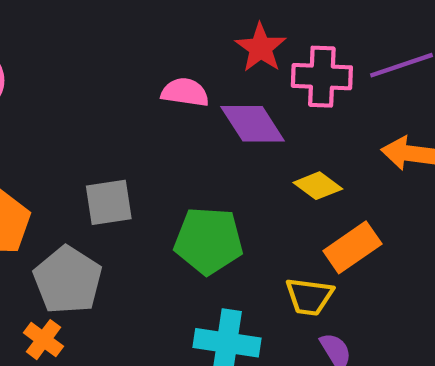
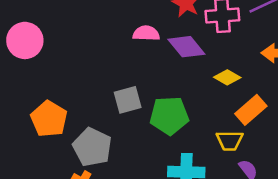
gray square: (109, 202) -> (128, 100), moved

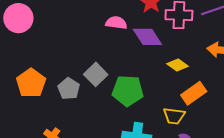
gray square: (128, 100) -> (96, 74), turned -35
gray pentagon: (92, 147) -> (69, 89), moved, size x0.7

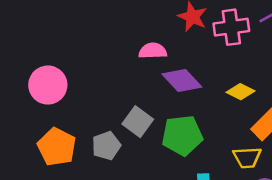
pink circle: (18, 18) -> (48, 85), moved
purple diamond: (147, 37) -> (182, 81), moved
gray pentagon: (69, 89) -> (106, 146), turned 30

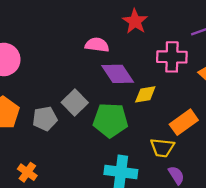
pink cross: (231, 27) -> (172, 57), moved
yellow diamond: (240, 92) -> (145, 94), moved, turned -45

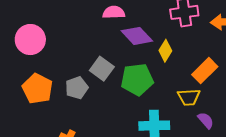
yellow diamond: (145, 94) -> (165, 51), turned -40

